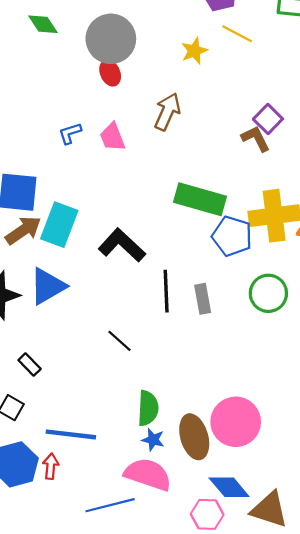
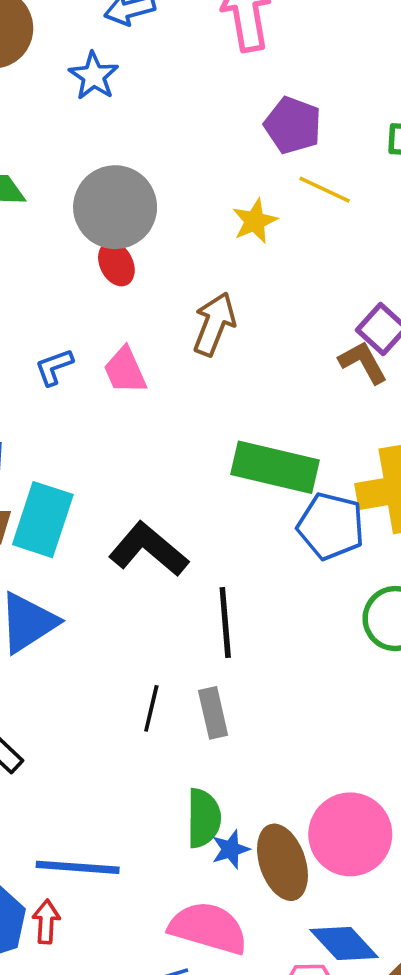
gray rectangle: (203, 299) -> (213, 713), moved
black line: (119, 341) -> (151, 708), turned 64
blue star: (153, 440) -> (230, 849), moved, turned -30

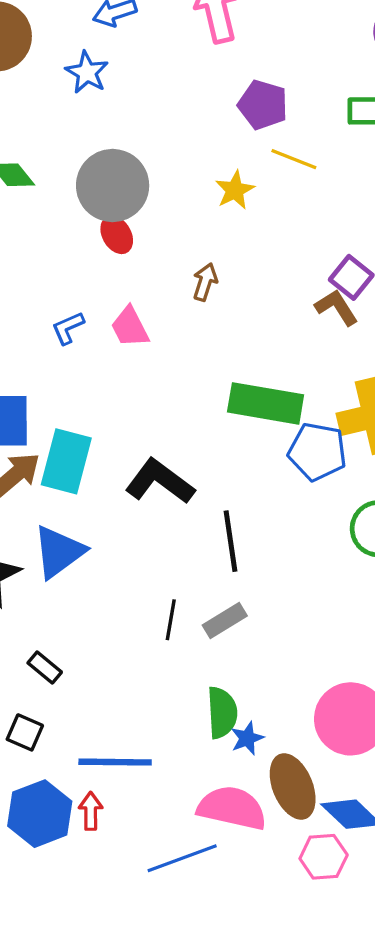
brown arrow: (214, 324) -> (205, 282), size x0.7
gray rectangle: (213, 713) -> (225, 620), turned 75
brown ellipse: (282, 862) -> (293, 786), moved

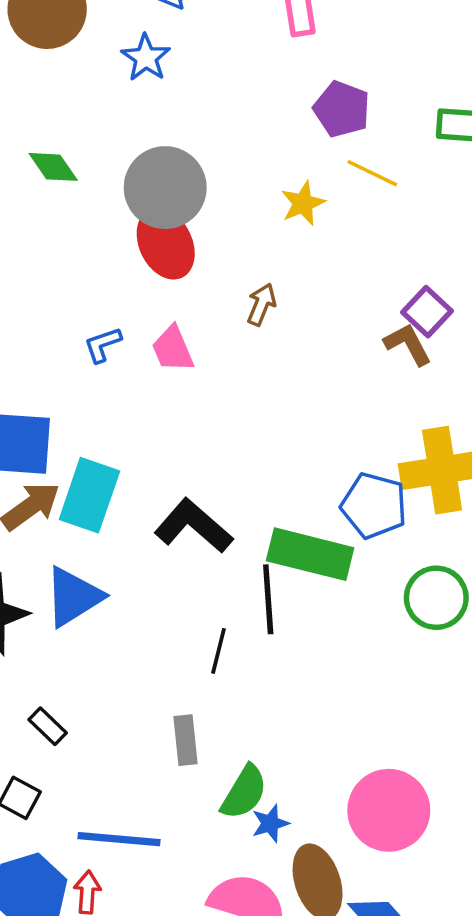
red ellipse: (117, 235) -> (166, 244), size x1.6
green rectangle: (266, 403) -> (310, 554), moved
black line: (171, 620) -> (219, 651), moved
gray rectangle: (225, 620) -> (185, 740), moved, turned -69
green semicircle: (222, 713) -> (244, 792), turned 30

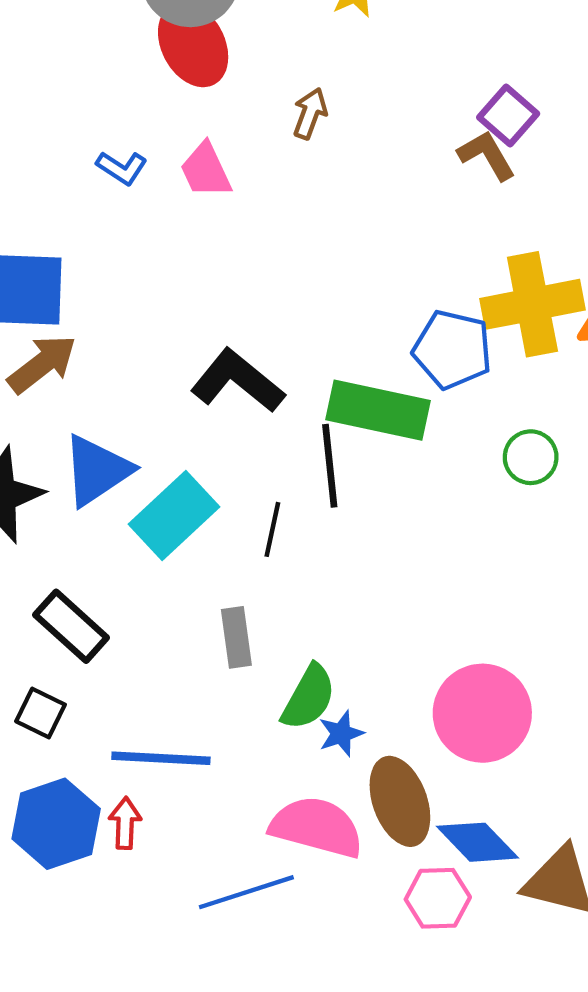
blue L-shape: (103, 345) -> (122, 168), turned -126
cyan rectangle: (89, 495) -> (174, 515), moved, turned 30
green circle: (436, 598) -> (531, 457), size x0.7
black rectangle: (48, 726) -> (71, 626), size x1.6

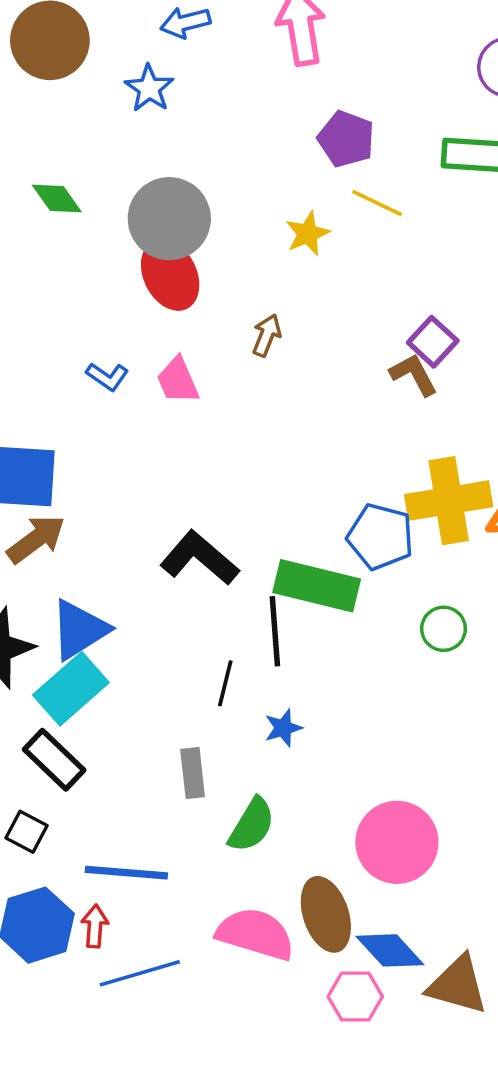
cyan rectangle: (174, 515) -> (71, 689), moved
blue star: (341, 734) -> (283, 728), moved
blue line: (246, 892) -> (140, 973), moved

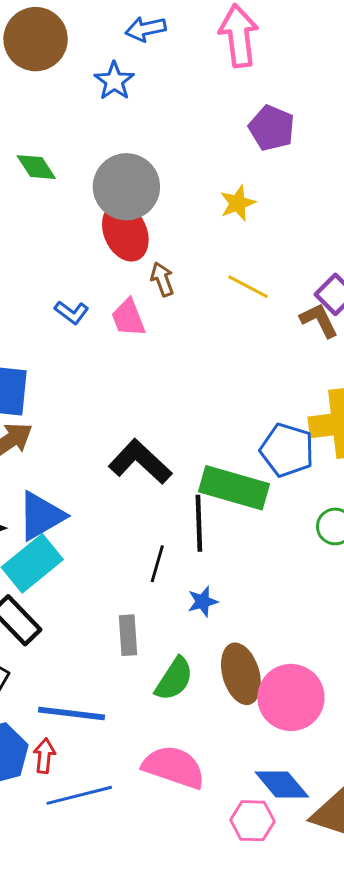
yellow line: (377, 203) -> (248, 287), moved
brown arrow: (267, 335) -> (162, 279), moved, turned -44
brown ellipse: (326, 914) -> (241, 674), moved

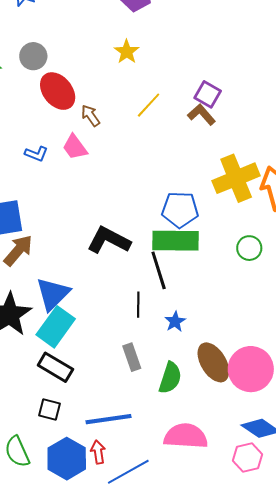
gray circle: (126, 187) -> (33, 56), moved, size x0.6
yellow line: (248, 287) -> (149, 105), turned -60
blue pentagon: (287, 450) -> (180, 210), moved

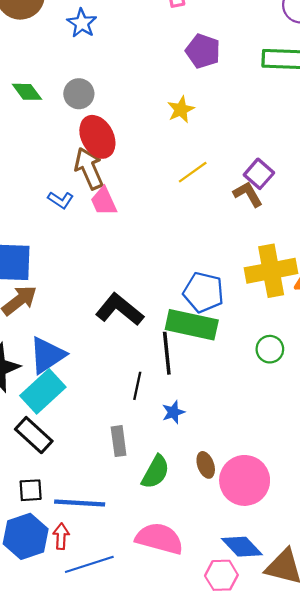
brown arrow: (90, 116) -> (89, 168), moved, size x1.6
brown ellipse: (213, 362) -> (206, 465), size x0.6
black square: (49, 410) -> (31, 490), moved, turned -30

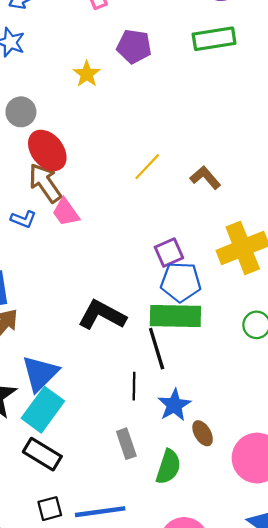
yellow star: (181, 110) -> (87, 74), moved
purple square: (259, 174) -> (169, 253), moved, turned 36
blue star: (173, 412) -> (174, 405), size x1.4
brown ellipse: (206, 465) -> (203, 433), moved

